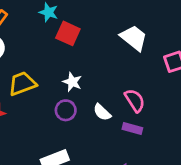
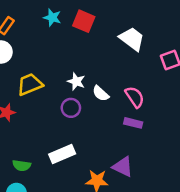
red square: (68, 33) -> (84, 21), moved
white semicircle: (102, 112) -> (101, 93), moved

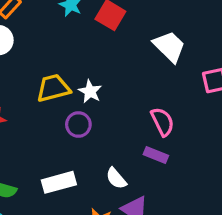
yellow trapezoid: (30, 84) -> (53, 88), moved
white semicircle: (101, 93) -> (116, 178), moved

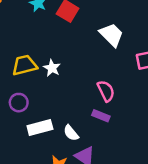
purple circle: (78, 124) -> (19, 103), moved
white rectangle: (59, 182) -> (40, 128), moved

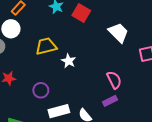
yellow trapezoid: (24, 65) -> (46, 46), moved
purple rectangle: (101, 116) -> (110, 101), turned -48

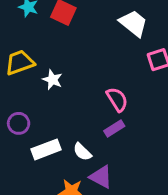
white trapezoid: (118, 33) -> (133, 23), moved

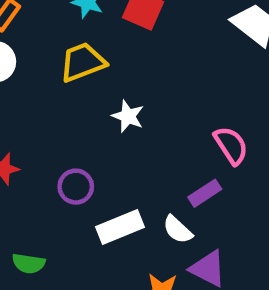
yellow trapezoid: (20, 63) -> (83, 62), moved
purple rectangle: (114, 128) -> (205, 193), moved

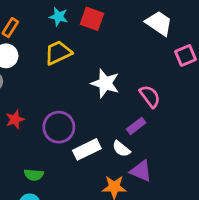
white star: (128, 116) -> (105, 83), moved, size x1.5
purple circle: (76, 187) -> (59, 127), size x1.5

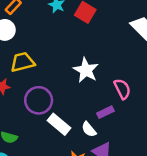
yellow trapezoid: (58, 53) -> (22, 62), moved
white rectangle: (87, 149) -> (59, 124), turned 55

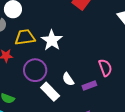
white star: (86, 70) -> (52, 40), moved
white semicircle: (89, 129) -> (68, 79), moved

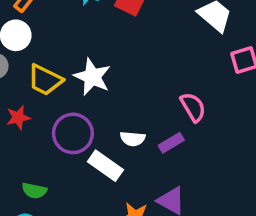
yellow trapezoid: (25, 37) -> (45, 80), turned -135
white semicircle: (68, 79) -> (133, 139), turned -40

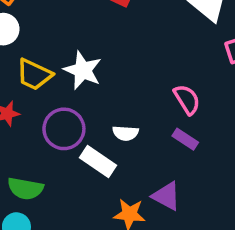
purple rectangle: (171, 143) -> (185, 139), moved, turned 65
green semicircle: (34, 191) -> (25, 188), size x1.4

